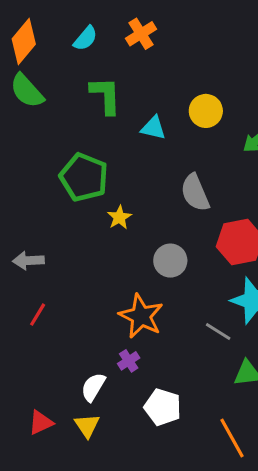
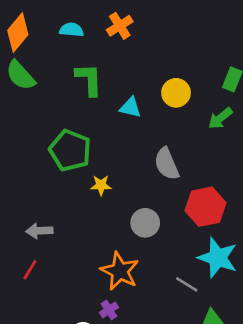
cyan semicircle: (85, 38) -> (71, 30), turned -125
yellow star: (119, 217) -> (101, 185), turned 30
gray arrow: (28, 261) -> (39, 231), moved

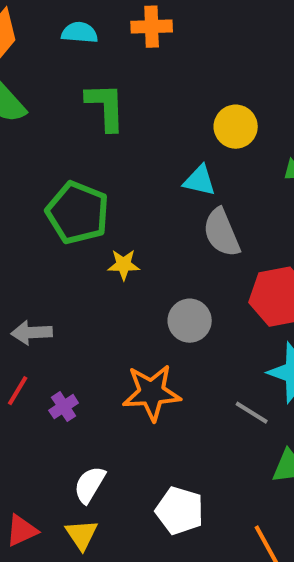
orange cross: (120, 26) -> (152, 27), turned 30
cyan triangle: (130, 108) -> (200, 181), moved
orange star: (120, 271) -> (152, 393), turned -30
purple cross: (109, 310) -> (64, 407), moved

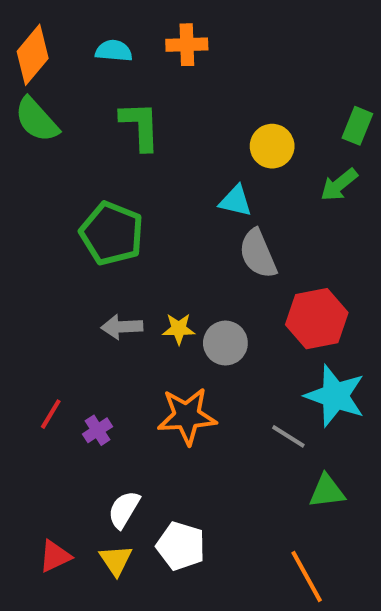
yellow star: (124, 265) -> (179, 329), moved
gray arrow: (32, 333) -> (122, 327), moved
white pentagon: (180, 511) -> (181, 546), moved

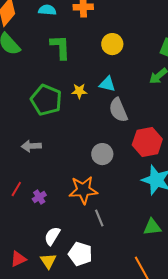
yellow circle: (272, 146) -> (112, 44), moved
gray arrow: (122, 327) -> (31, 146), moved
yellow star: (179, 329) -> (79, 91), moved
gray line: (288, 436) -> (99, 218), moved, turned 36

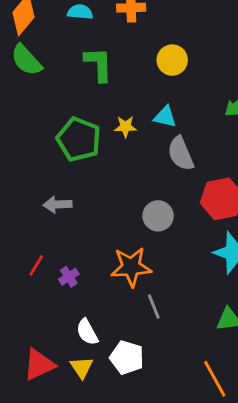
white semicircle: (52, 236) -> (87, 332), turned -60
red triangle: (18, 259) -> (39, 365), size x1.4

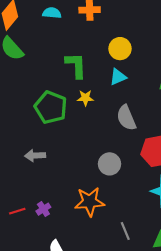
green L-shape: (99, 64) -> (76, 65), moved
cyan triangle: (165, 117) -> (118, 77), moved, turned -36
red line: (36, 265) -> (17, 211), moved, turned 42
gray line: (154, 307) -> (125, 231), moved

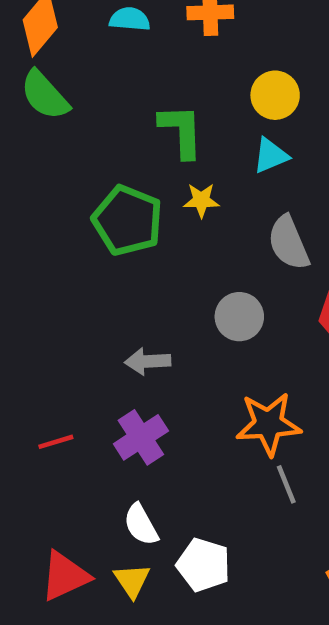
gray arrow: (35, 156) -> (148, 361), moved
gray circle: (110, 164) -> (239, 317), moved
orange star: (90, 202) -> (268, 424), moved
purple cross: (43, 209) -> (141, 437), moved, size x1.6

